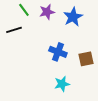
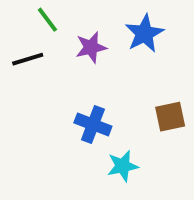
purple star: (47, 12) -> (91, 47), moved
blue cross: (58, 52) -> (93, 124), moved

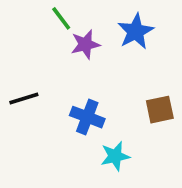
green line: (47, 20) -> (61, 18), moved
black line: (28, 59) -> (24, 98), moved

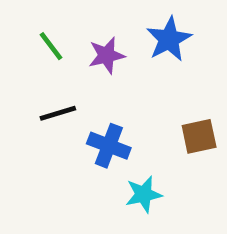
green line: (61, 18) -> (51, 46), moved
black line: (24, 98) -> (58, 113), moved

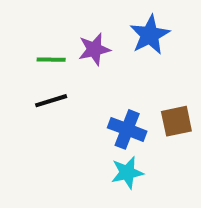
green line: (51, 46) -> (51, 60), moved, turned -52
blue cross: (109, 146) -> (127, 129), moved

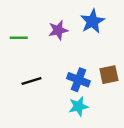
green line: (51, 60) -> (19, 38), moved
black line: (51, 101) -> (31, 81), moved

